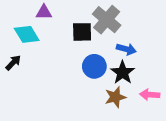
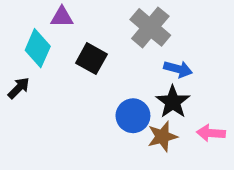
black square: (82, 32) -> (91, 59), moved, turned 30
cyan diamond: (27, 34) -> (38, 48), turned 55
blue circle: (94, 66) -> (133, 116), moved

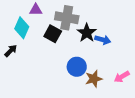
gray cross: (150, 27) -> (67, 18), moved, turned -30
black star: (173, 102) -> (87, 33), moved
pink arrow: (211, 133) -> (122, 77), turned -35

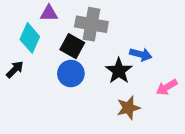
black star: (87, 33) -> (119, 71), moved
blue circle: (77, 67) -> (71, 74), moved
pink arrow: (122, 77) -> (167, 87), moved

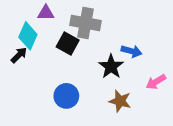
black arrow: (15, 69) -> (19, 55), moved
blue circle: (71, 74) -> (66, 96), moved
brown star: (128, 108) -> (120, 101), turned 30

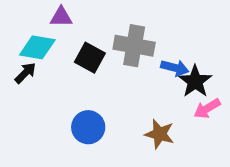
gray cross: (86, 23) -> (134, 46), moved
cyan diamond: (28, 36) -> (37, 47), turned 76
black star: (111, 67) -> (195, 81), moved

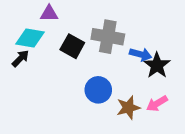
pink arrow: (207, 109) -> (157, 104), moved
blue circle: (88, 127) -> (98, 90), moved
brown star: (160, 134) -> (128, 108), turned -30

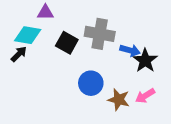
brown star: (128, 108) -> (119, 100), turned 30

